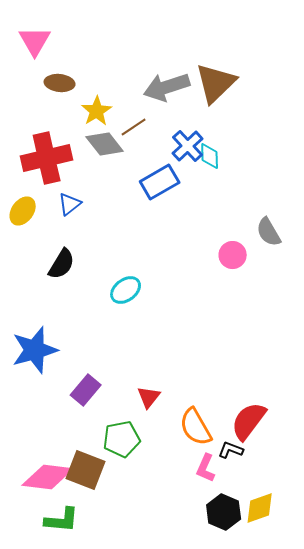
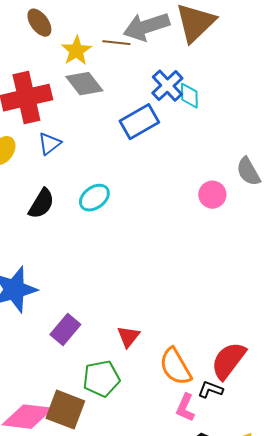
brown ellipse: (60, 83) -> (39, 23), turned 48
brown line: (134, 127) -> (116, 43), moved, turned 40
cyan ellipse: (126, 290) -> (94, 198), moved

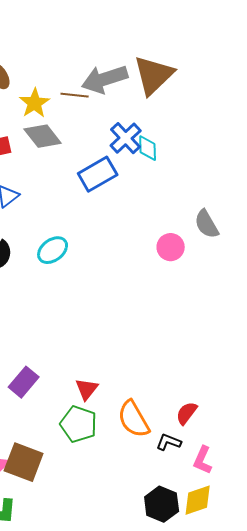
red semicircle: (228, 361) -> (187, 413), size x0.6
green pentagon: (101, 379) -> (79, 424), moved, turned 30
pink L-shape: (185, 408) -> (203, 460), moved

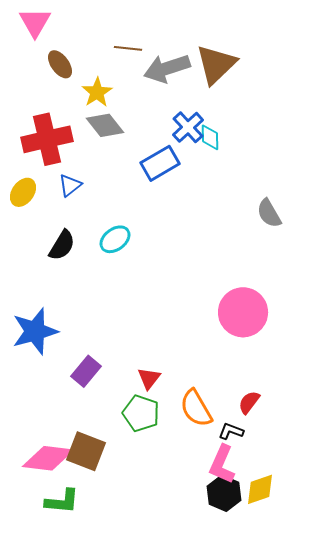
brown line: (75, 95) -> (128, 48), moved
pink circle: (171, 247) -> (243, 312), moved, size x1.8
pink L-shape: (203, 460) -> (222, 464), moved, size x1.4

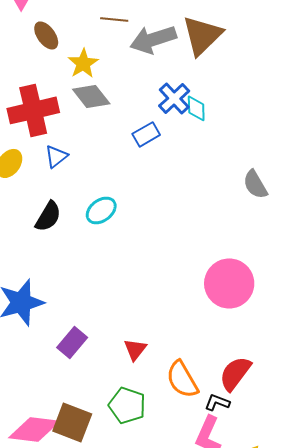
blue rectangle: (160, 163) -> (146, 134), size x0.7
red semicircle: (249, 402) -> (235, 373), size x1.5
green pentagon: (141, 413) -> (127, 405), moved

